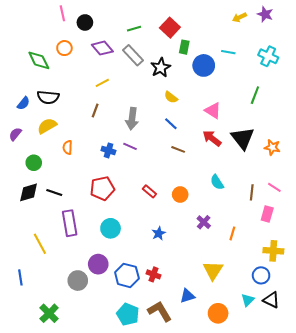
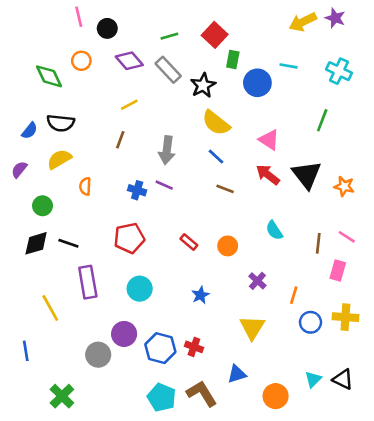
yellow arrow: (240, 17) -> (303, 22), size x1.5
yellow semicircle: (171, 97) -> (216, 123), size x1.6
yellow triangle: (213, 270) -> (252, 327), moved
blue circle: (261, 275) -> (311, 322), moved

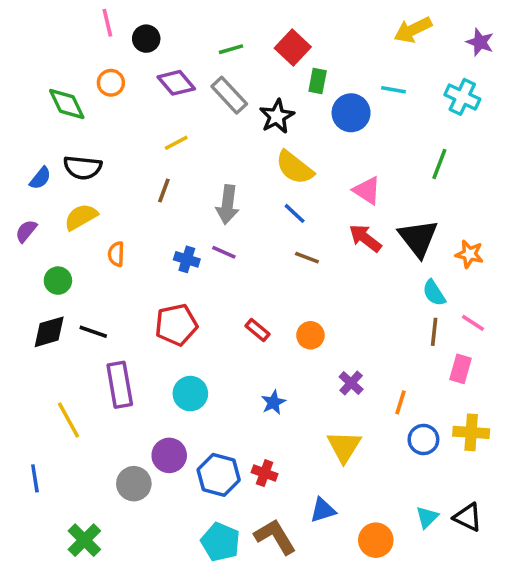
purple star: (335, 18) -> (480, 42), moved
cyan semicircle: (274, 230) -> (434, 293), moved

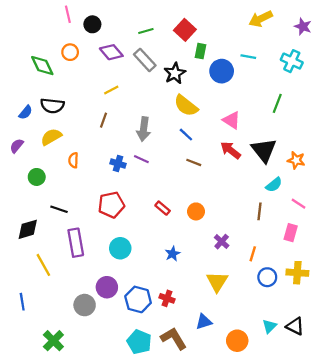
cyan semicircle: (434, 293) -> (274, 185), turned -96
black diamond: (49, 332) -> (28, 229), moved
brown line: (434, 332) -> (259, 211), moved

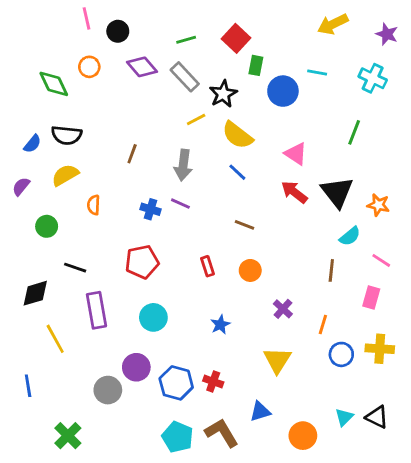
yellow line: (111, 90) -> (196, 120), moved
brown line: (194, 162) -> (245, 225), moved
red rectangle: (163, 208) -> (207, 266), turned 32

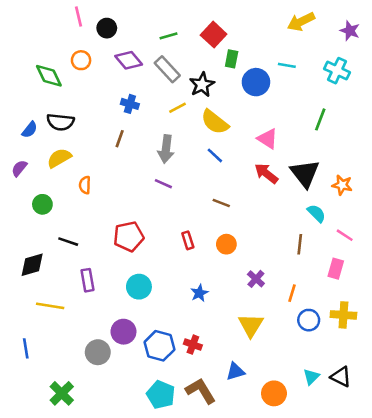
blue cross: (151, 209) -> (130, 104), moved
cyan semicircle: (350, 236) -> (316, 213), turned -96
purple rectangle: (96, 310) -> (87, 280), size x0.7
yellow line: (55, 339) -> (50, 306), turned -52

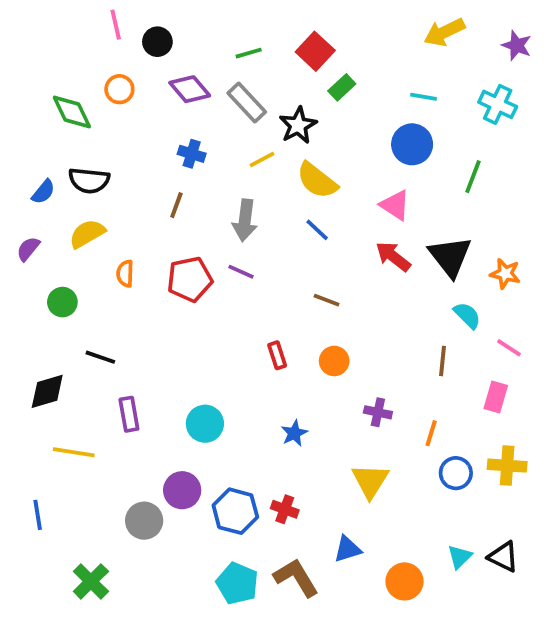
green rectangle: (232, 59) -> (342, 87), turned 36
blue circle: (256, 82) -> (412, 144), moved
red pentagon: (129, 236) -> (190, 279), moved
purple cross: (256, 279) -> (378, 412), turned -30

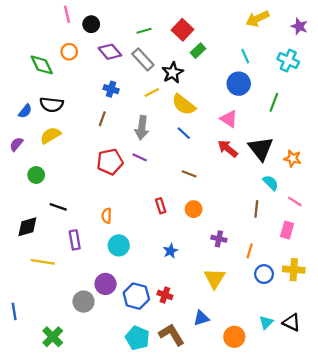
cyan line: (424, 97) -> (245, 56), turned 56
orange semicircle: (125, 274) -> (107, 216), moved
blue line: (38, 515) -> (14, 311), moved

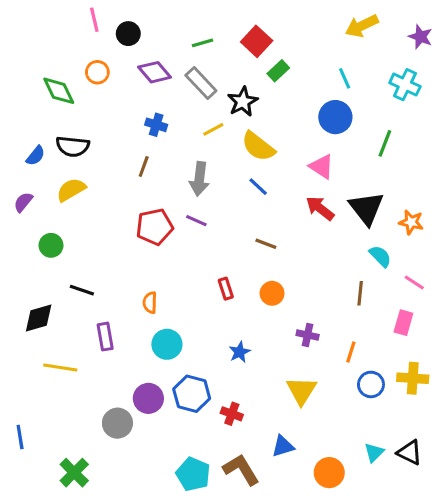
blue hexagon: (136, 296) -> (192, 394), moved

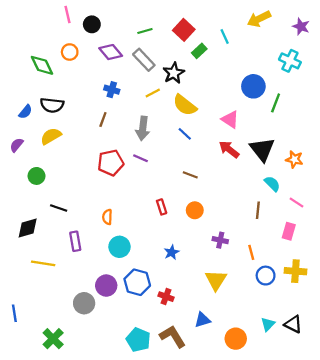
cyan line: (345, 78) -> (225, 37), moved
blue circle: (335, 117) -> (253, 86), moved
orange line: (351, 352) -> (251, 252), turned -32

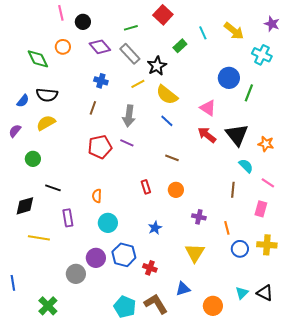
yellow arrow: (259, 19) -> (234, 31), moved, turned -115
red square: (184, 30) -> (163, 15), moved

